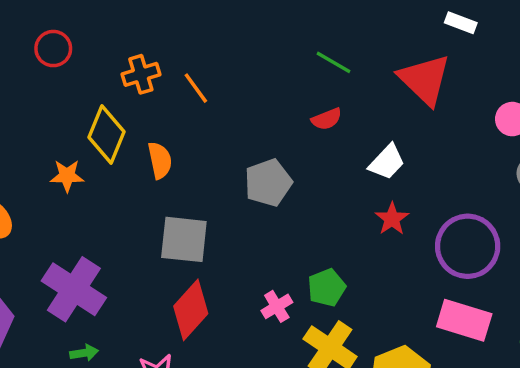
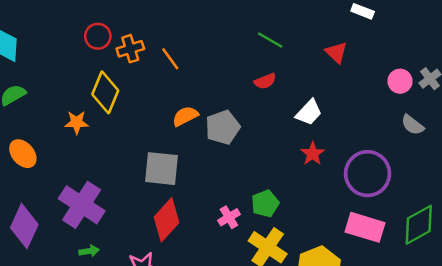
red circle: (53, 49) -> (98, 36), moved
red triangle: (425, 80) -> (336, 52), size x0.6
orange semicircle: (160, 160) -> (185, 116), moved, turned -105

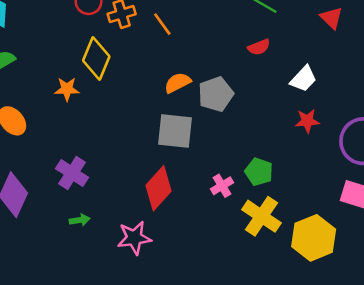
red star: (313, 154) -> (307, 121), turned 30
gray square: (161, 169) -> (175, 131), moved
green pentagon: (265, 204) -> (259, 172), turned -30
purple cross: (82, 205) -> (72, 173), size x0.7

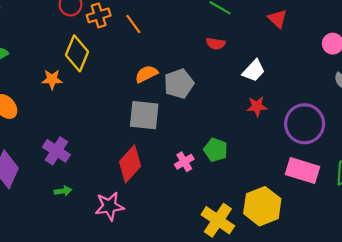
red semicircle: (259, 47) -> (216, 44), turned 30
yellow cross: (261, 216) -> (218, 220), moved

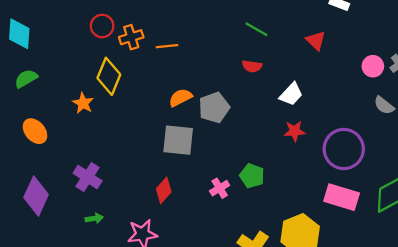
orange line: (133, 24) -> (167, 46), turned -60
orange star: (52, 79) -> (83, 103), turned 30
red diamond: (130, 164) -> (164, 190), size x0.7

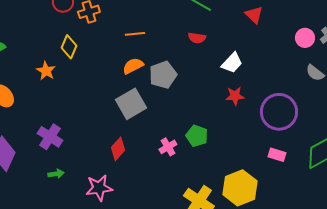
orange line: (167, 46) -> (135, 34), moved
yellow diamond: (109, 76) -> (69, 47), size x0.7
gray square: (178, 140) -> (131, 104), turned -36
pink rectangle: (342, 197) -> (277, 155), size x0.6

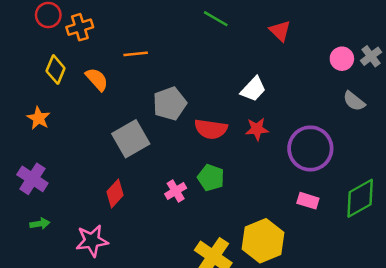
red semicircle: (197, 38) -> (211, 129), moved, size x1.5
orange semicircle: (133, 66) -> (97, 79), moved, turned 75
orange star: (46, 71) -> (39, 118), moved

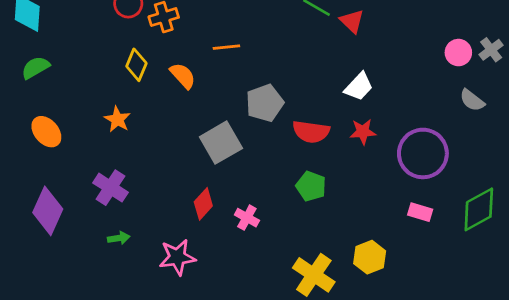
red triangle: (280, 31) -> (352, 21), moved
pink cross: (176, 191) -> (247, 218), moved, turned -30
yellow hexagon: (263, 241) -> (370, 257), size x0.7

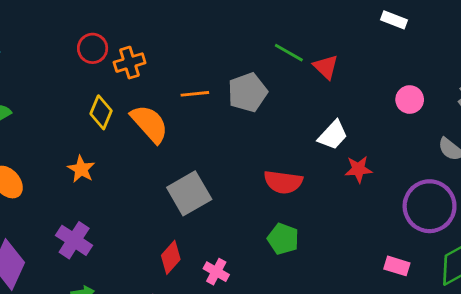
pink circle: (458, 53) -> (410, 100), moved
orange semicircle: (183, 76) -> (149, 124), size x1.4
gray pentagon: (265, 103) -> (248, 92), moved
red star: (363, 132) -> (358, 169), moved
purple circle: (423, 153) -> (430, 206), moved

